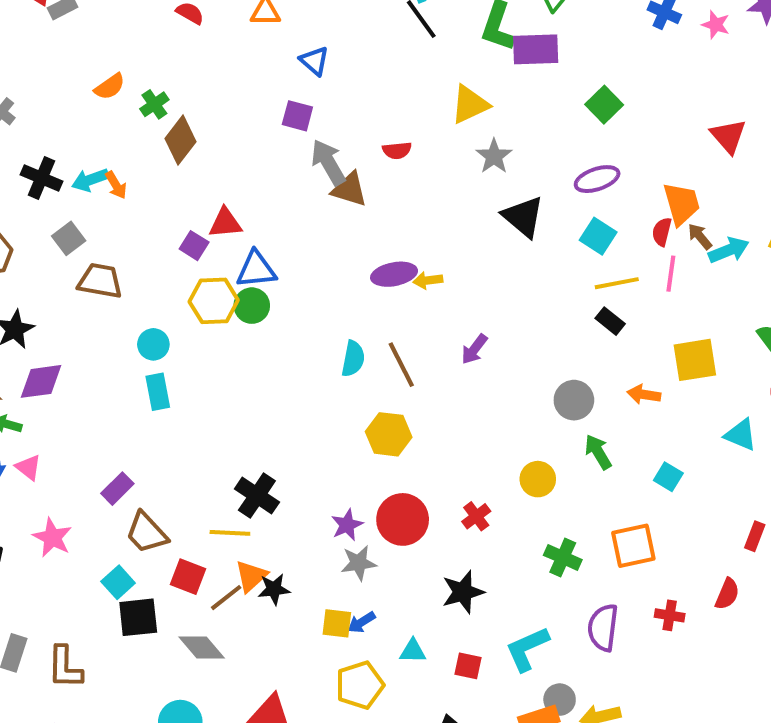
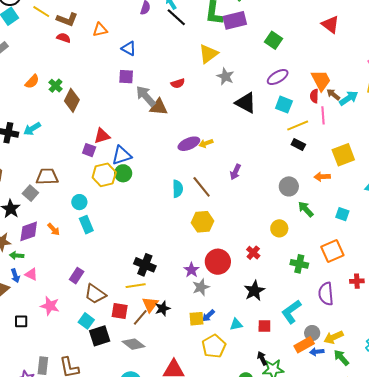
red triangle: (728, 136) -> (330, 24), moved
orange arrow: (116, 185) -> (54, 229), moved
gray square: (69, 238) -> (30, 193), moved

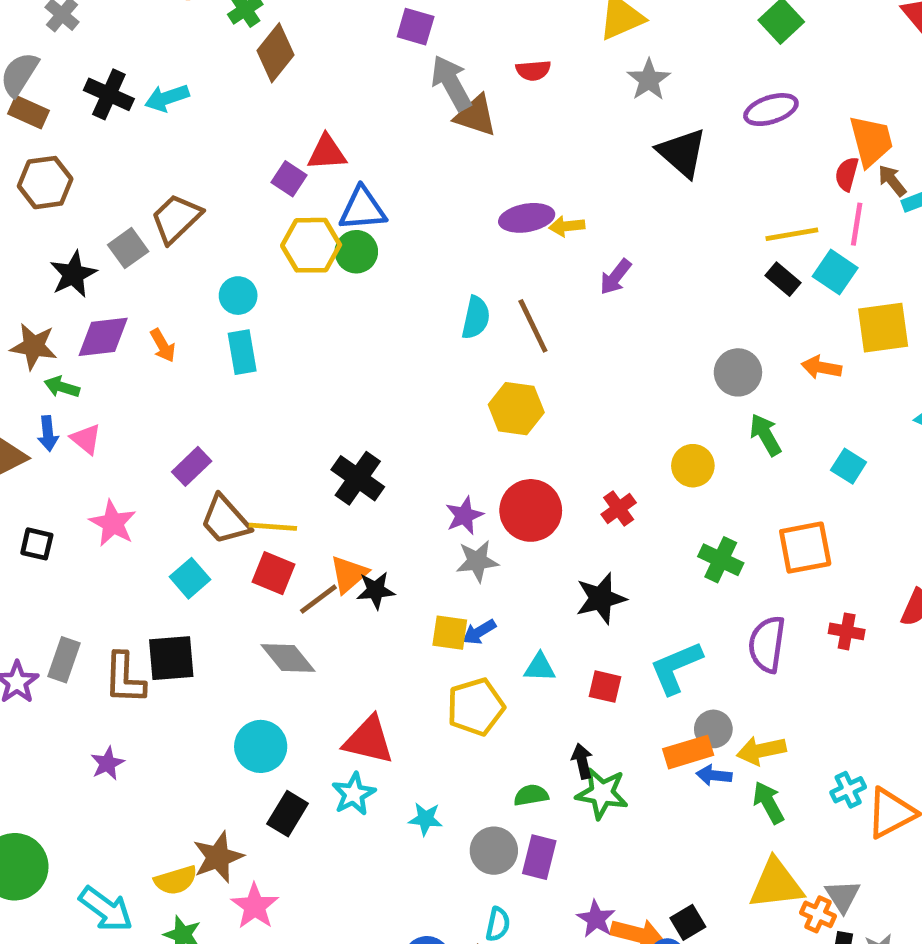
cyan square: (284, 105) -> (835, 272), moved
purple arrow: (235, 172) -> (615, 277), moved
brown trapezoid: (47, 177) -> (176, 218), turned -55
yellow line: (136, 286) -> (273, 527), moved
black square: (100, 336) -> (171, 658), moved

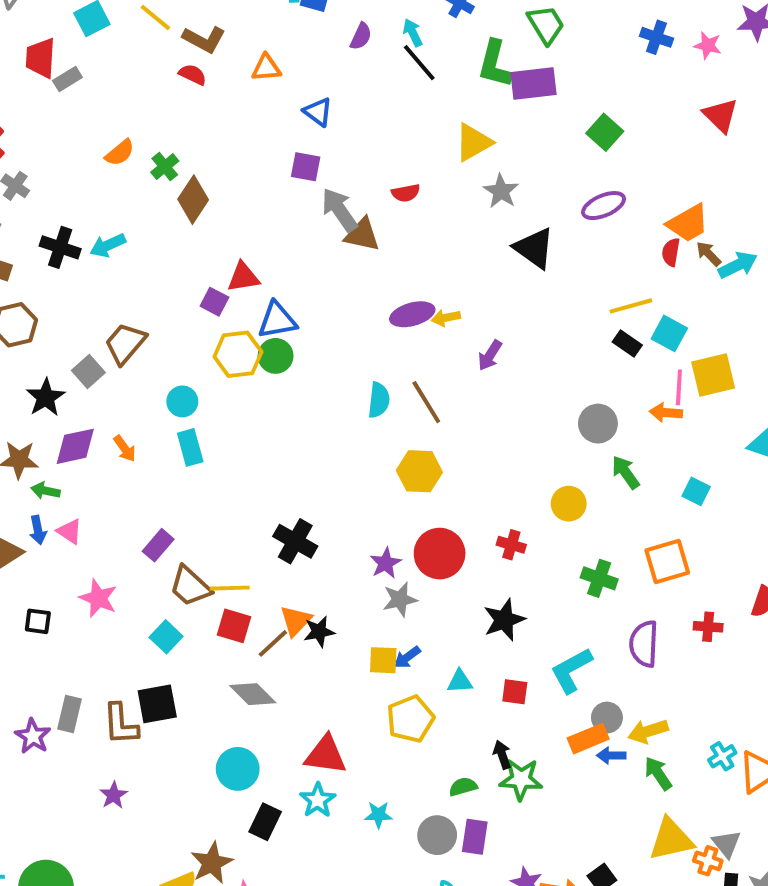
orange trapezoid: (871, 141) -> (688, 223), turned 81
pink line: (857, 224) -> (679, 387), moved
red cross: (619, 509) -> (511, 545), turned -32

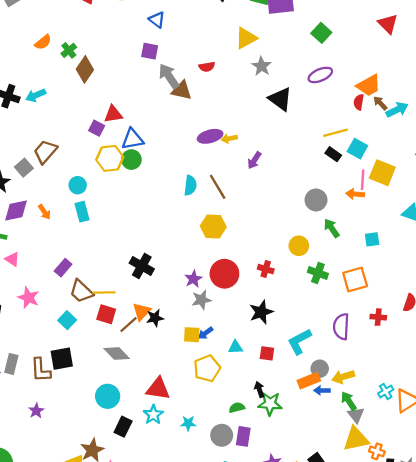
yellow square: (713, 375) -> (382, 173), turned 35
cyan square: (696, 491) -> (372, 239), turned -35
green cross: (599, 578) -> (318, 273), moved
gray triangle: (726, 844) -> (356, 415), moved

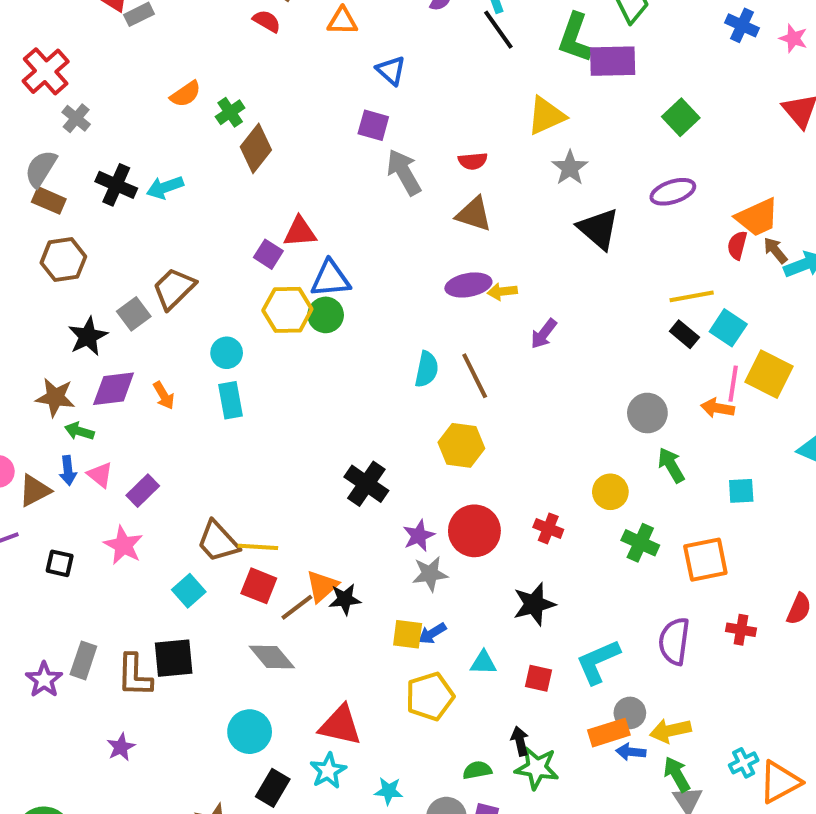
brown triangle: (182, 90) -> (474, 214), moved
black cross: (142, 266) -> (366, 484), moved
purple rectangle: (63, 268) -> (143, 491), moved

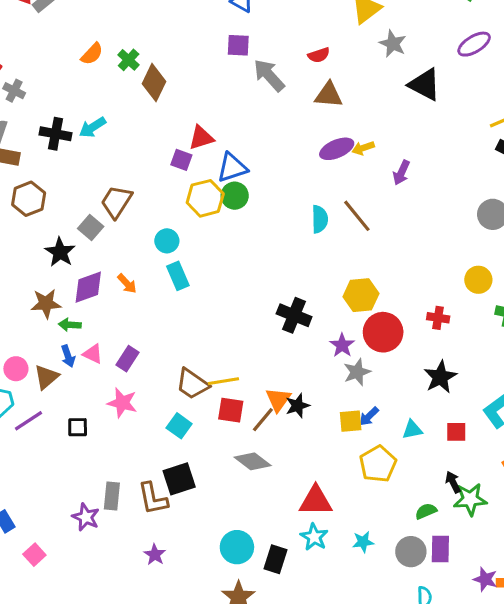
yellow hexagon: (461, 445) -> (361, 295), moved
cyan circle: (250, 732) -> (237, 547), moved

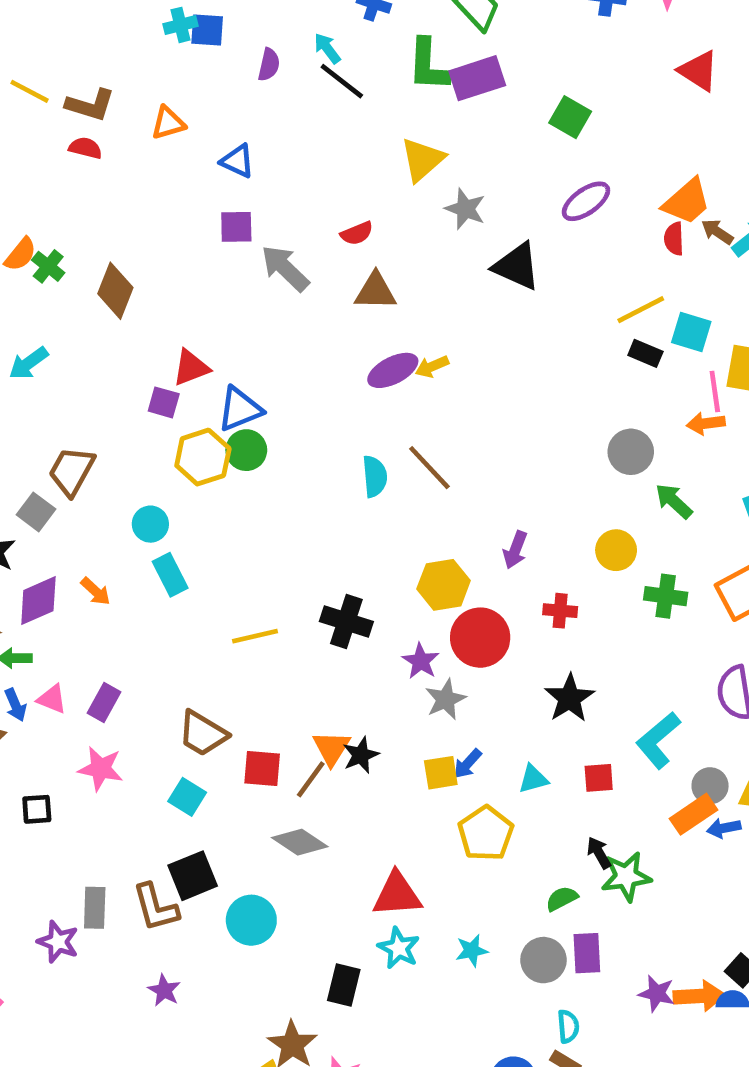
green cross: (129, 60) -> (48, 266), moved
purple arrow: (401, 173) -> (515, 550), moved
yellow line: (223, 381) -> (255, 636), moved
cyan circle: (237, 547) -> (251, 920), moved

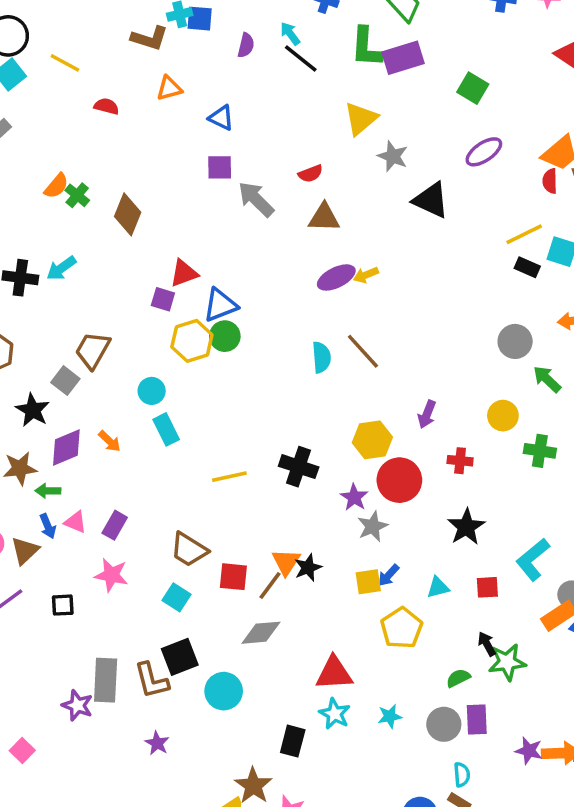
brown L-shape: (90, 105) -> (150, 38), moved
gray diamond: (300, 842) -> (261, 633), turned -39
gray rectangle: (95, 908) -> (106, 680), size x1.4

